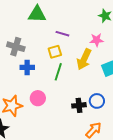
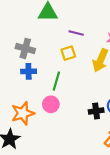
blue cross: (27, 67) -> (29, 71), moved
green line: (58, 72) -> (56, 81), moved

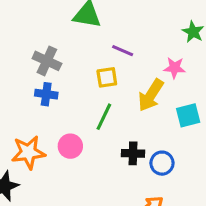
green line: (56, 81) -> (104, 117), moved
black cross: (96, 111) -> (133, 153), moved

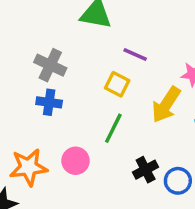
yellow square: (107, 77) -> (117, 84), turned 35
black cross: (133, 153) -> (146, 170), turned -30

